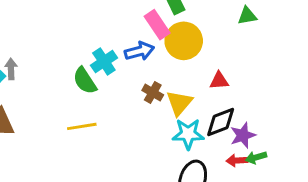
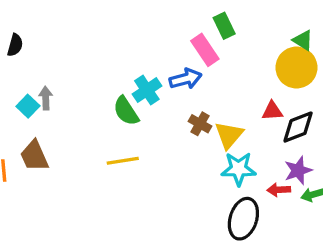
green triangle: (247, 16) -> (303, 40), turned 42
yellow circle: (184, 41) -> (296, 68), moved
black diamond: (221, 122) -> (298, 127), moved
red arrow: (237, 160) -> (279, 190), moved

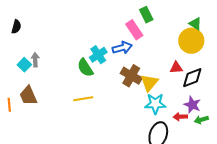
brown cross: (200, 124) -> (131, 76), size x1.5
purple star: (298, 170) -> (192, 105), turned -30

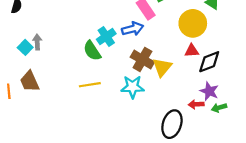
yellow circle: (191, 41) -> (193, 23), moved
cyan star: (155, 104) -> (133, 87), moved

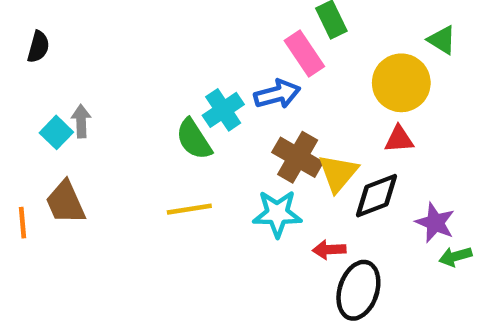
black diamond: (209, 62) -> (376, 196), moved
red arrow: (196, 104) -> (329, 250), moved

